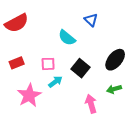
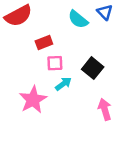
cyan semicircle: (67, 38) -> (78, 19), moved
red rectangle: (17, 63) -> (44, 42), moved

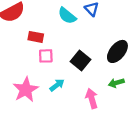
red rectangle: (44, 42) -> (36, 37), turned 32
cyan arrow: (63, 84) -> (57, 85), moved

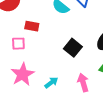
pink square: (46, 56) -> (18, 44), moved
cyan arrow: (57, 85) -> (51, 83), moved

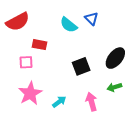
black square: (73, 48) -> (81, 66), turned 30

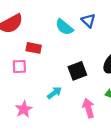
pink star: (30, 93) -> (24, 109), moved, size x0.7
cyan arrow: (59, 102) -> (54, 93), moved

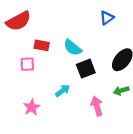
blue triangle: (88, 20) -> (107, 18), moved, turned 40
cyan semicircle: (64, 27) -> (73, 48), moved

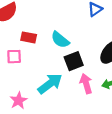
cyan arrow: (63, 91) -> (50, 84), size x1.6
pink arrow: (97, 106) -> (86, 84), moved

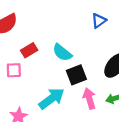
red rectangle: (29, 37) -> (29, 50), turned -42

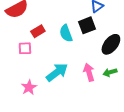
cyan semicircle: (62, 53) -> (66, 33), turned 30
black square: (76, 75) -> (87, 25), moved

